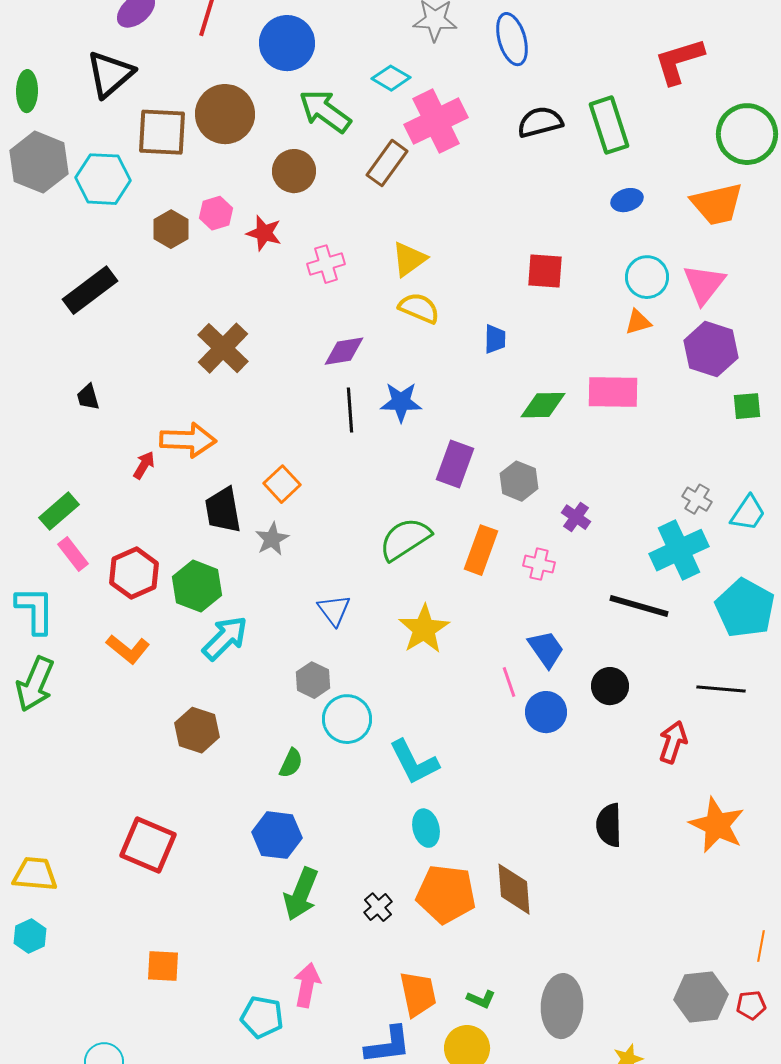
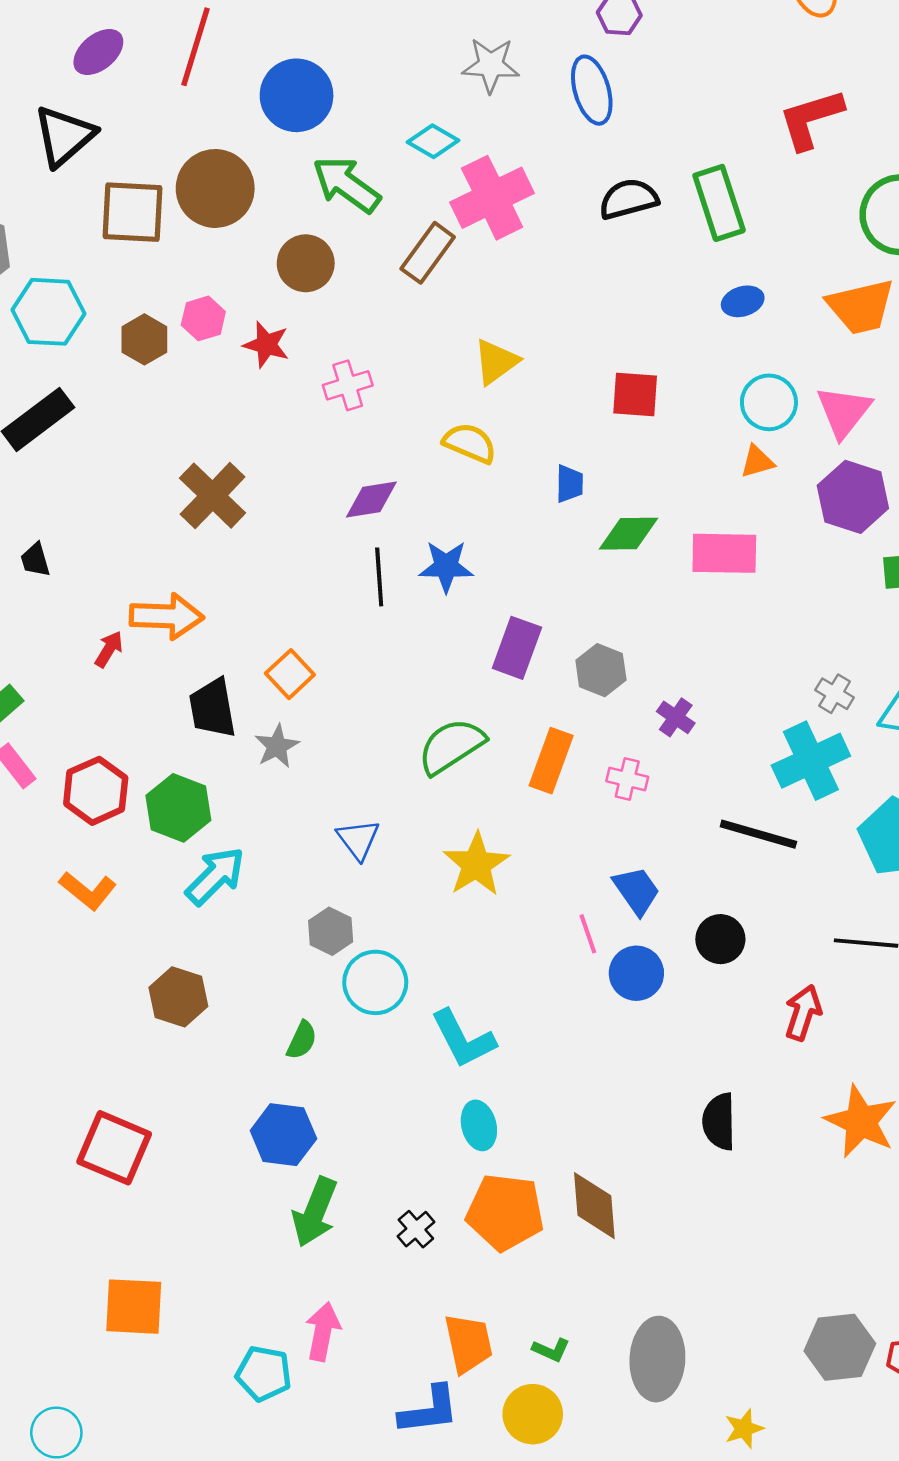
cyan hexagon: (103, 179) -> (48, 312), moved
yellow triangle: (409, 259) -> (496, 362), moved
green diamond: (543, 405) -> (629, 534), moved
orange square: (163, 966) -> (134, 1307), size x1.4

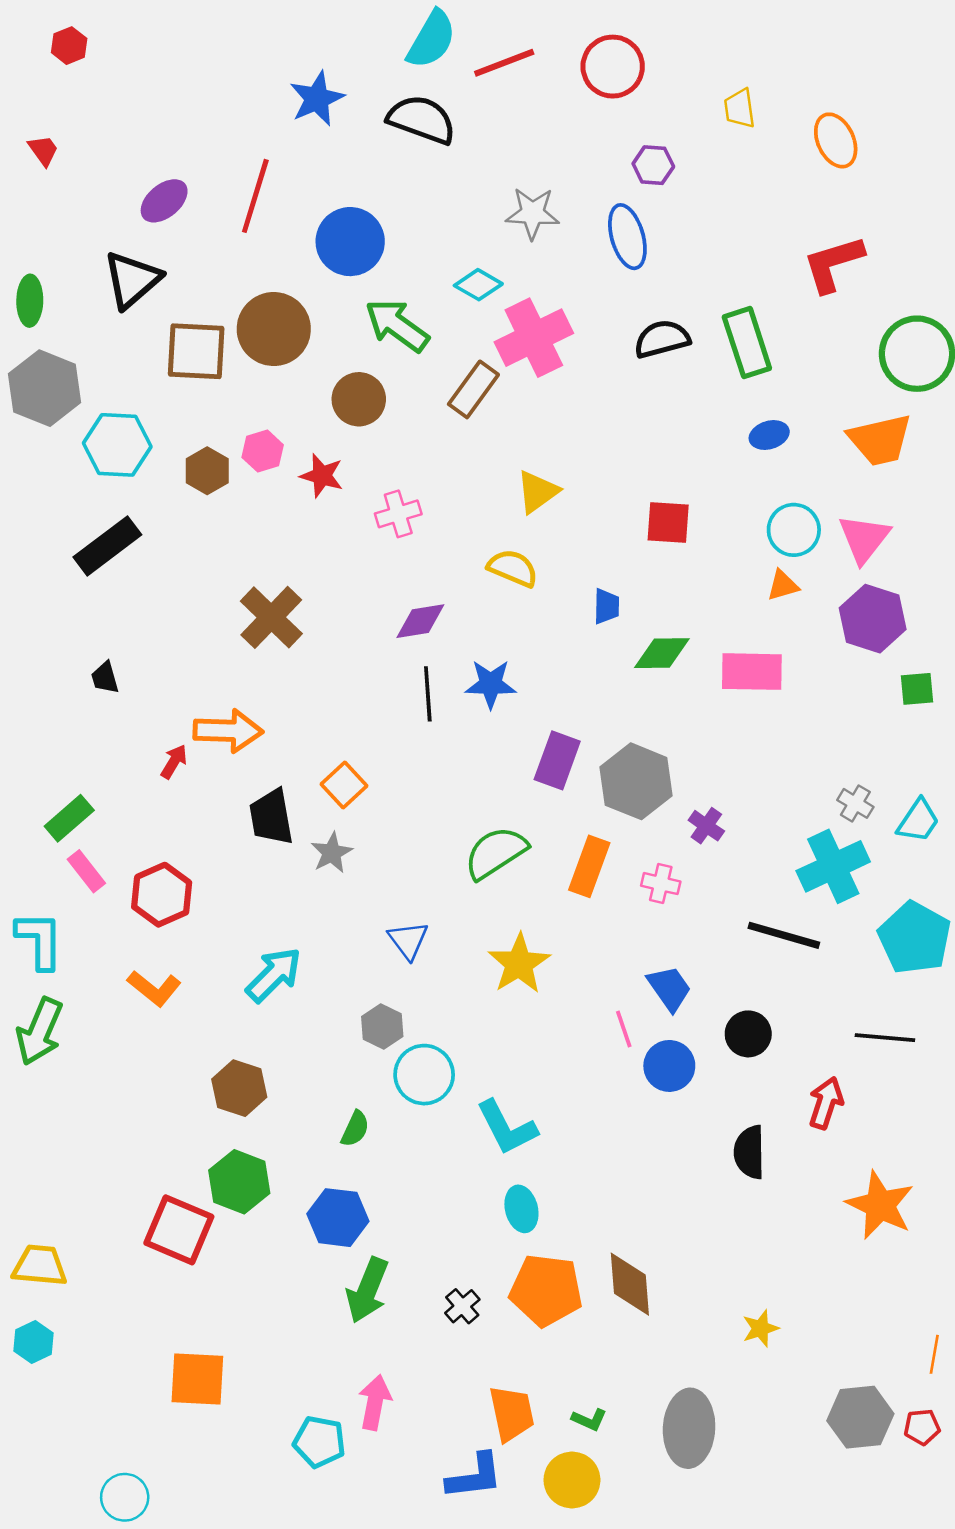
gray hexagon: (601, 670) -> (636, 781), size x1.5
green hexagon: (178, 808) -> (239, 1182), moved
black semicircle: (719, 1122) -> (749, 1152), moved
yellow star: (744, 1429) -> (761, 1328), moved

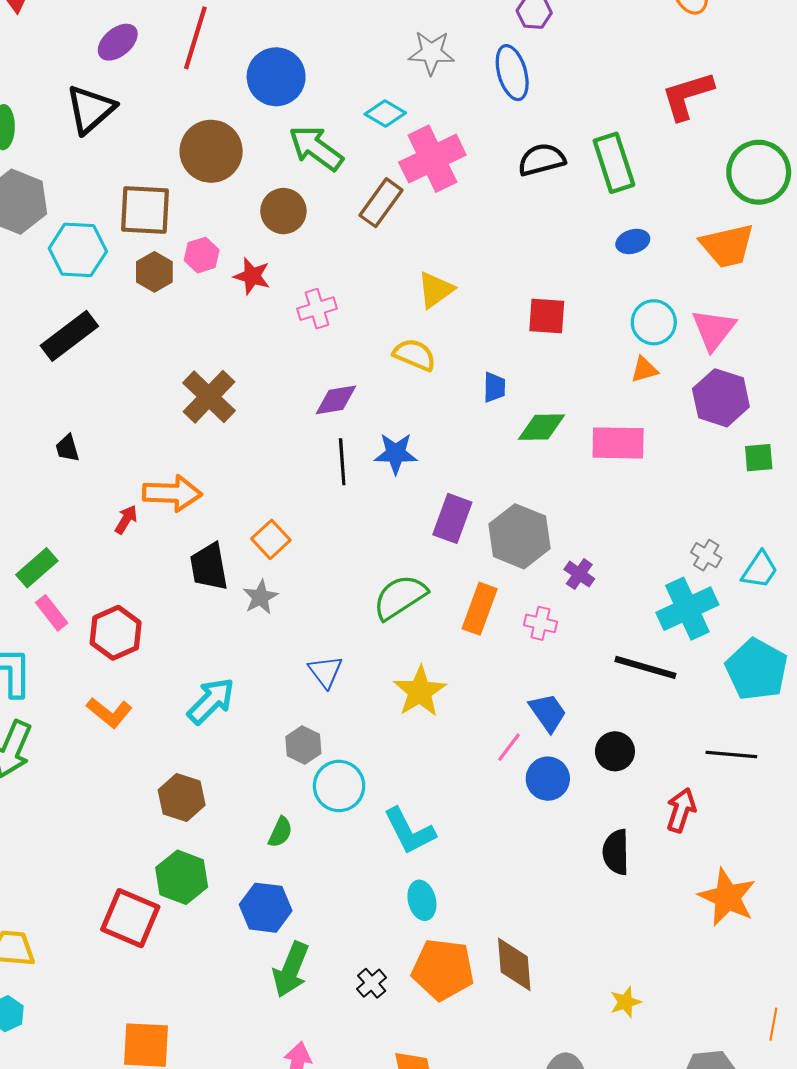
brown square: (196, 351) -> (145, 210), moved
pink line: (624, 1029) -> (509, 747), turned 56

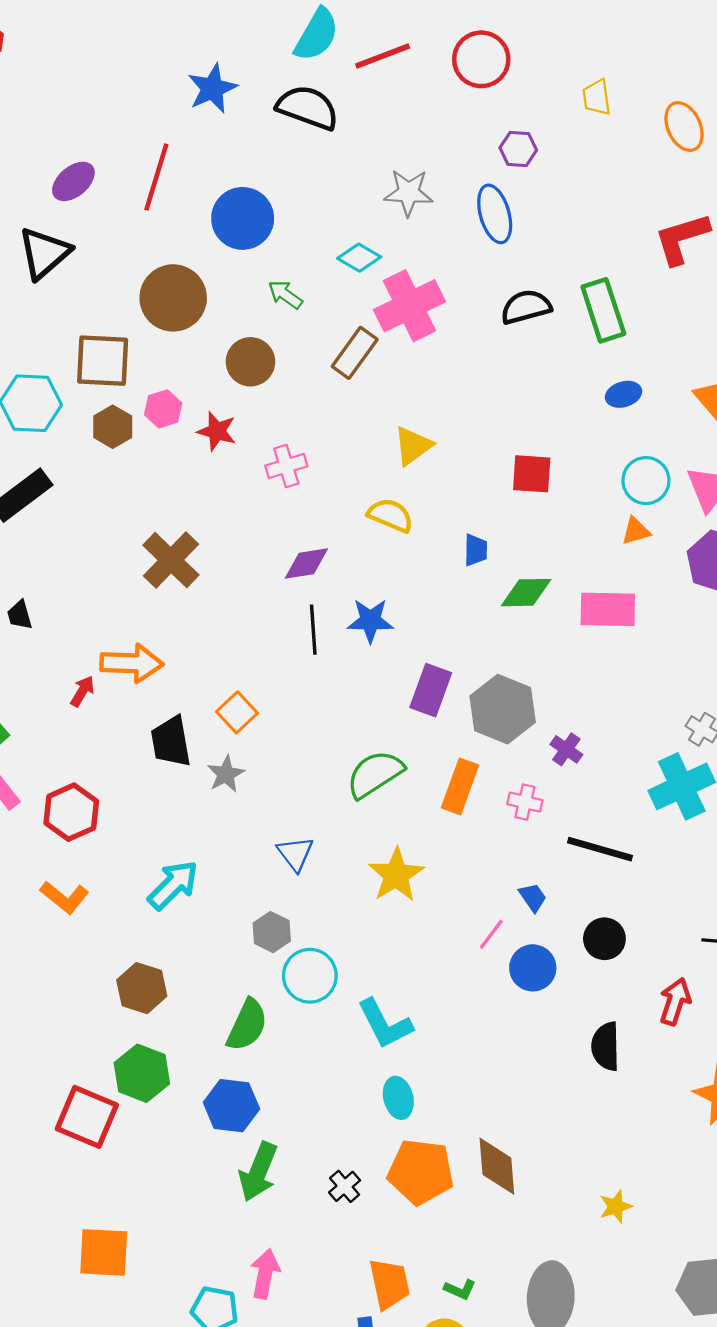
green arrow: (316, 148) -> (285, 295), size x0.6
black line: (645, 667) -> (600, 849), moved
blue trapezoid: (548, 713) -> (533, 897), size x0.7
green semicircle: (280, 832) -> (247, 1025), size x1.6

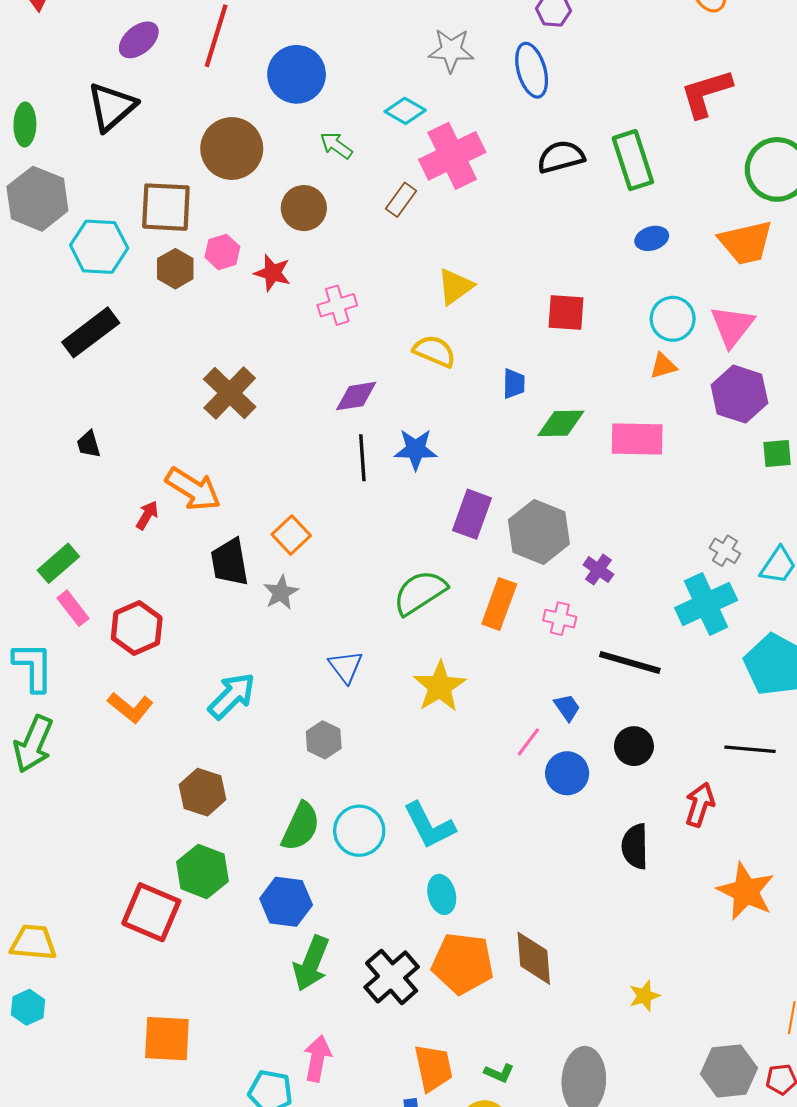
brown rectangle: (355, 353) -> (401, 200), size x0.7
orange arrow: (132, 663) -> (193, 489), turned 30
cyan circle: (310, 976) -> (359, 831), moved
black cross: (345, 1186) -> (392, 977), size x1.8

